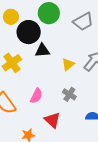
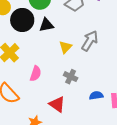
black triangle: (42, 50) -> (46, 25), moved
pink semicircle: (36, 96) -> (36, 74), moved

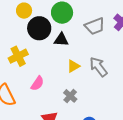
gray arrow: (90, 41) -> (98, 67), turned -85

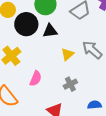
gray cross: (70, 96) -> (70, 84), turned 32

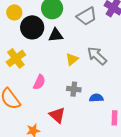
gray cross: (70, 84) -> (74, 89), turned 32
blue semicircle: (95, 105) -> (96, 98), moved

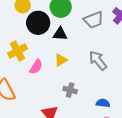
yellow triangle: (72, 59) -> (61, 60), moved
pink semicircle: (39, 82) -> (36, 67), moved
blue semicircle: (96, 98) -> (103, 103), moved

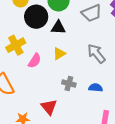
blue semicircle: (103, 103) -> (96, 88), moved

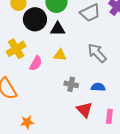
yellow triangle: (59, 54) -> (60, 55), turned 40
red triangle: (49, 107) -> (84, 110), moved

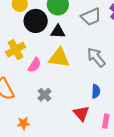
yellow triangle: (60, 55) -> (59, 58), size x1.6
gray cross: (71, 84) -> (44, 95), moved, turned 32
blue semicircle: (98, 87) -> (96, 91), turned 88

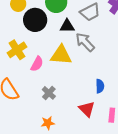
black triangle: (58, 32) -> (67, 26), moved
gray arrow: (96, 57) -> (85, 42), moved
orange star: (23, 123) -> (48, 123), moved

